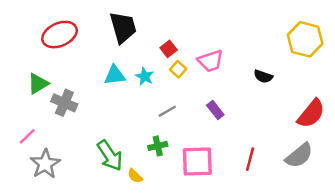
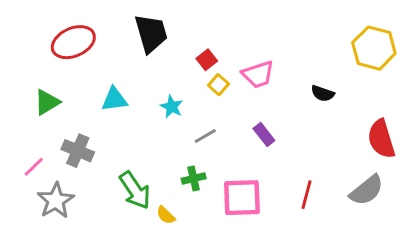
cyan triangle: (115, 75) -> (114, 99), moved
cyan star: (145, 76) -> (172, 107), moved
gray cross: (64, 103) -> (78, 151), moved
red semicircle: (311, 114) -> (381, 139), turned 124

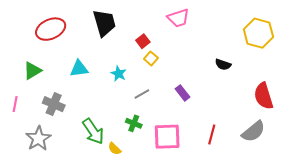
pink trapezoid: (258, 74) -> (178, 18), moved
pink line: (34, 167) -> (15, 104), moved, turned -35
green cross: (194, 179) -> (134, 123), turned 35

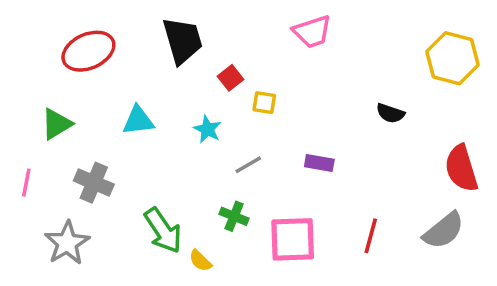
red square: (143, 41) -> (231, 78), moved
yellow square: (151, 58) -> (264, 103), turned -32
purple rectangle: (182, 93) -> (319, 163), turned -42

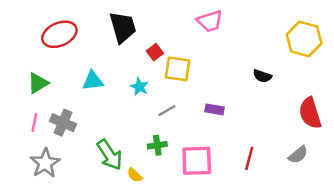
yellow square: (264, 103) -> (178, 69), size x1.6
pink line: (26, 183) -> (34, 123), moved
green cross: (234, 216) -> (157, 145), turned -30
gray semicircle: (444, 230) -> (298, 155), size x0.7

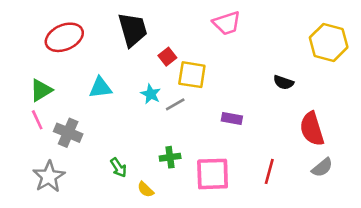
gray line: (167, 111) -> (175, 104), moved
red semicircle: (310, 113) -> (312, 129), moved
pink line: (34, 123) -> (37, 120), moved, turned -36
green arrow: (110, 155) -> (118, 168), size x0.6

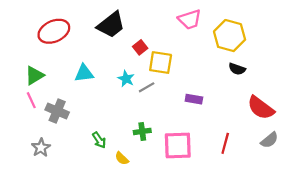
black trapezoid: (133, 30) -> (111, 25), turned 68
yellow hexagon: (329, 42) -> (230, 36), moved
red semicircle: (312, 129) -> (261, 108), turned -36
gray star: (49, 177) -> (41, 148), size x0.7

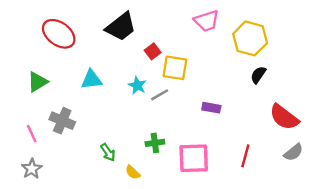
red ellipse: (54, 31) -> (59, 34), turned 60
black semicircle: (237, 69) -> (258, 75), turned 105
pink line: (31, 100) -> (32, 134), moved
gray star: (41, 148) -> (32, 169), moved

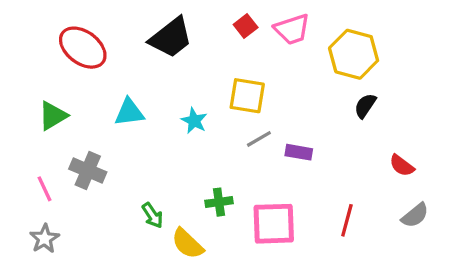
red square: (153, 51) -> (246, 26), moved
gray line: (160, 95) -> (259, 139), moved
red semicircle: (284, 117) -> (402, 166), size x0.6
yellow semicircle: (133, 172) -> (187, 244), size x1.5

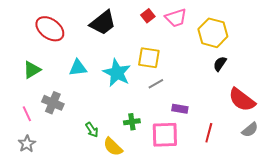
cyan star: (194, 121) -> (117, 73), size x1.8
purple rectangle: (299, 152) -> (180, 109), moved
red semicircle: (402, 166) -> (242, 100), size x1.8

